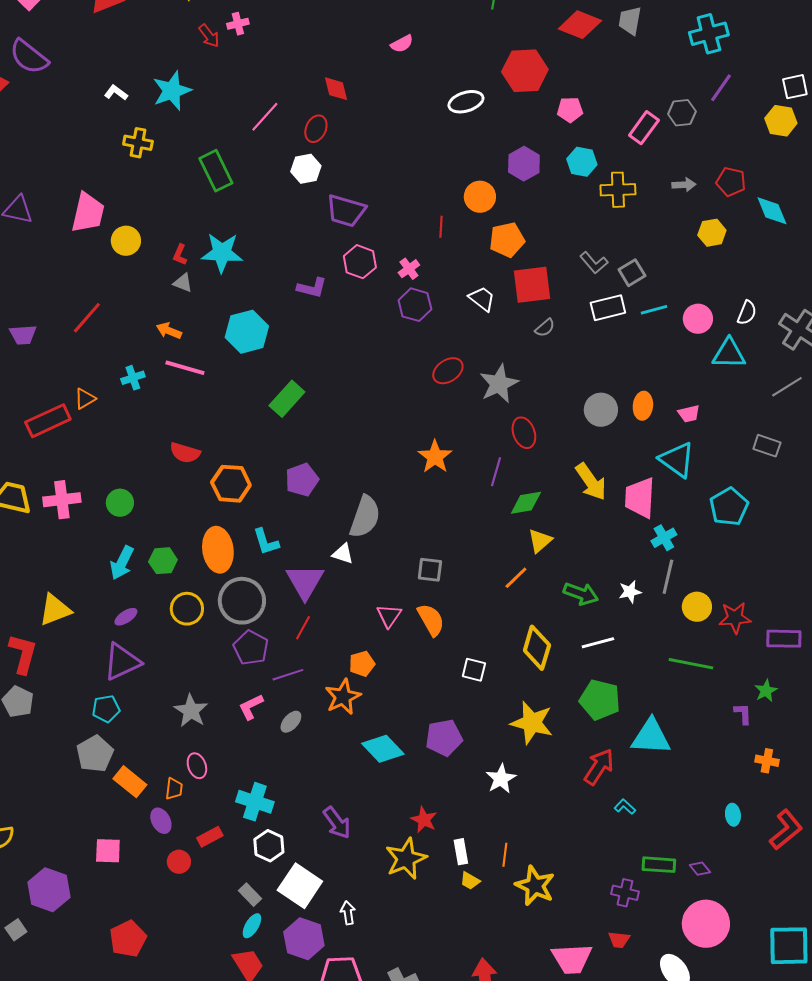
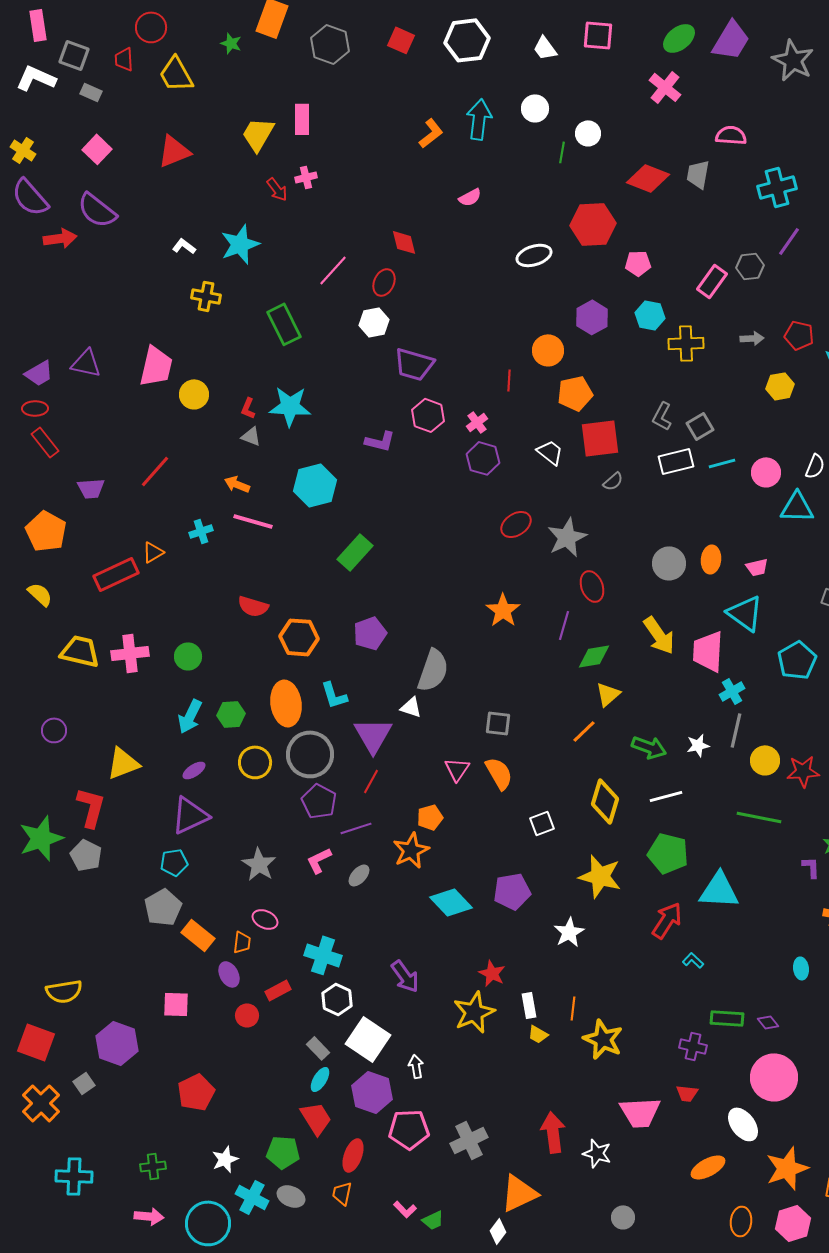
gray L-shape: (594, 263) -> (662, 416), turned 68
white square: (474, 670) -> (542, 823), turned -35
pink ellipse: (197, 766) -> (265, 919), turned -45

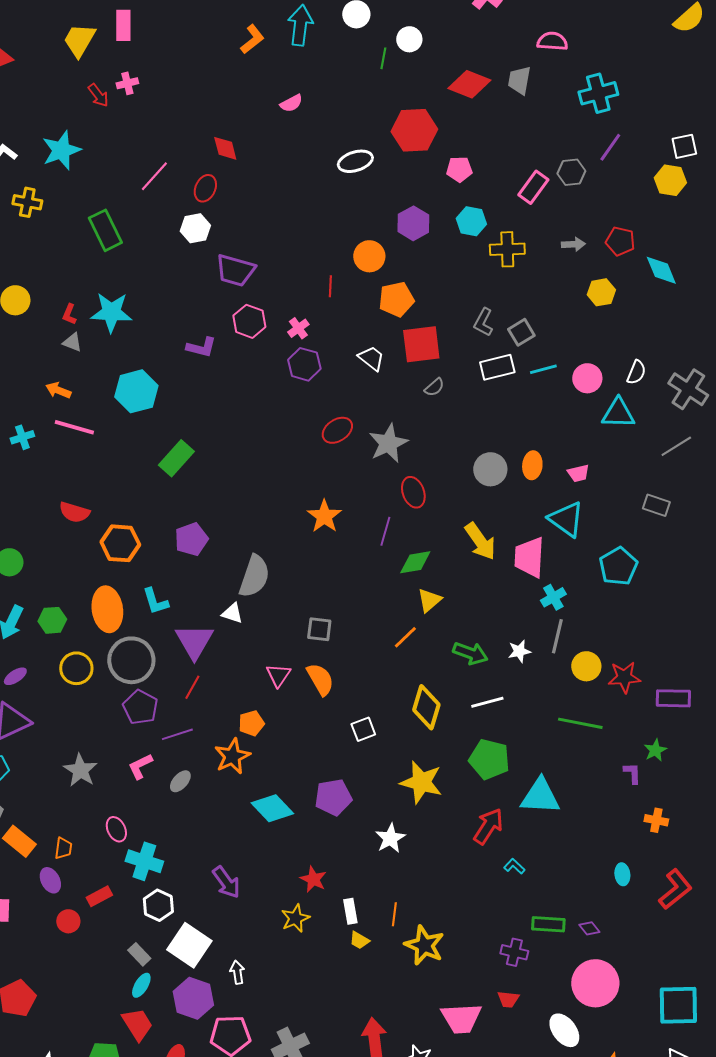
pink ellipse: (265, 919) -> (116, 829), moved, turned 40
yellow star: (474, 1012) -> (295, 918), size x0.7

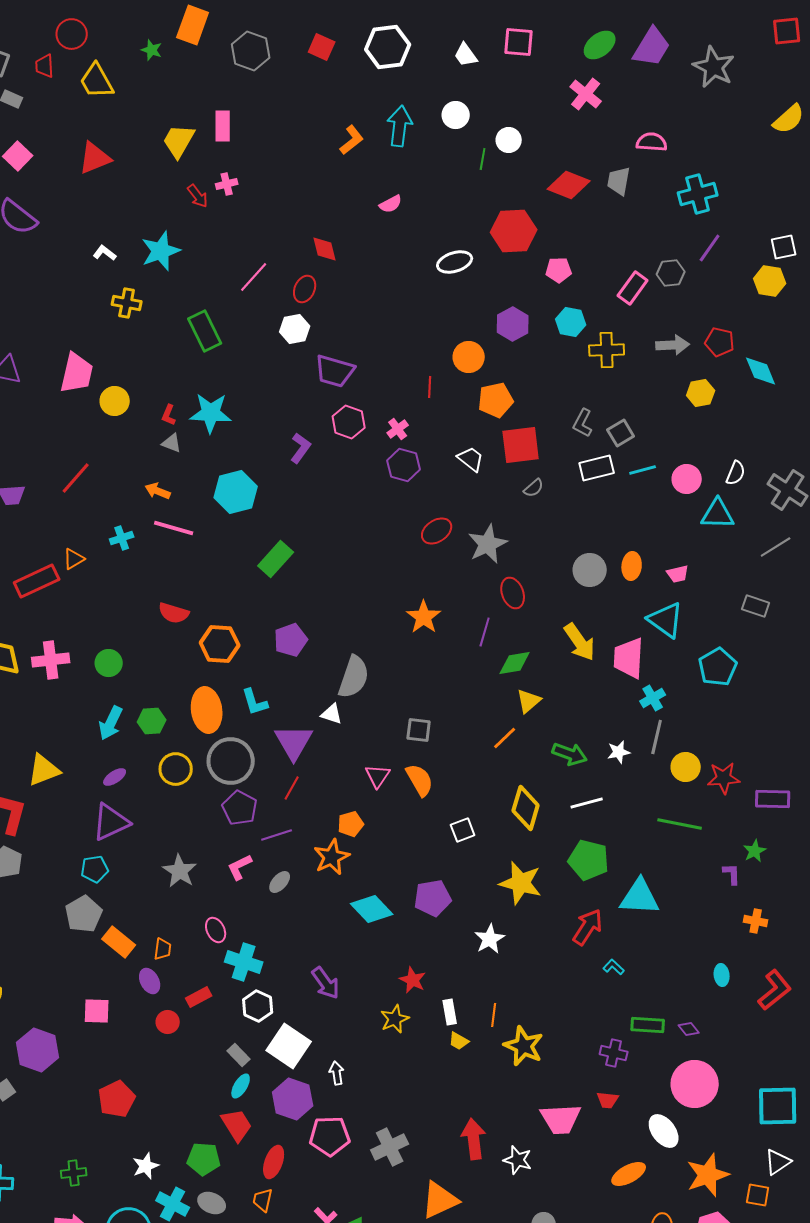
gray arrow: (573, 244) -> (673, 345), size x1.4
purple L-shape: (201, 347) -> (301, 448), turned -68

